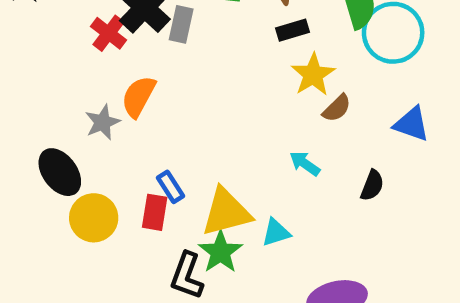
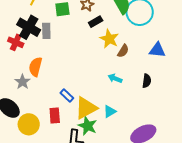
blue rectangle: (170, 187) -> (67, 95), moved

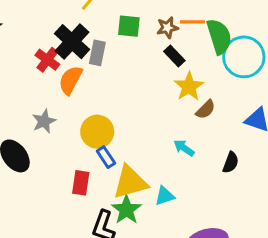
black rectangle: (96, 22) -> (174, 56), turned 64
orange semicircle: (35, 67) -> (70, 80), moved
yellow circle: (29, 124) -> (97, 132), moved

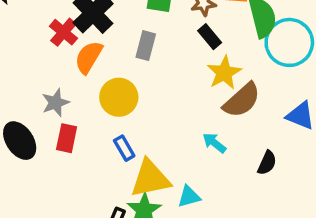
gray rectangle: (97, 53) -> (146, 46), moved
brown semicircle: (206, 109) -> (242, 100), size x1.6
yellow circle: (97, 132) -> (119, 97), moved
red rectangle: (81, 183) -> (67, 138), moved

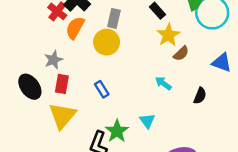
yellow circle: (119, 97) -> (107, 42), moved
brown semicircle: (242, 100) -> (181, 53), size x0.6
yellow triangle: (150, 179) -> (62, 116), moved, turned -36
cyan triangle: (189, 197) -> (147, 121), turned -49

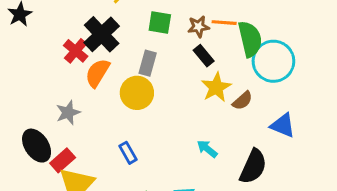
brown semicircle: (181, 53) -> (243, 101), moved
red rectangle: (62, 84) -> (63, 160), moved, turned 36
black semicircle: (200, 96) -> (253, 167), size x1.6

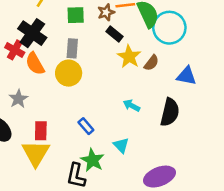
orange semicircle: (97, 73) -> (35, 64), turned -50
blue rectangle: (128, 153) -> (86, 126), moved
red rectangle: (63, 160) -> (41, 131), moved, turned -36

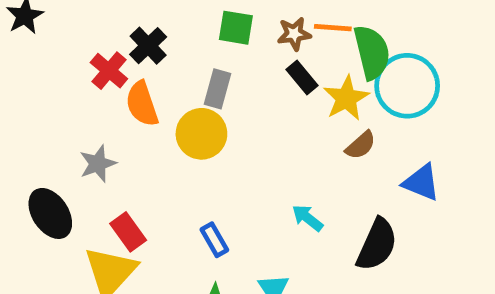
black cross: (32, 33) -> (148, 46), size x0.7
yellow star: (129, 57) -> (346, 98), moved
red rectangle: (41, 131) -> (128, 232), turned -48

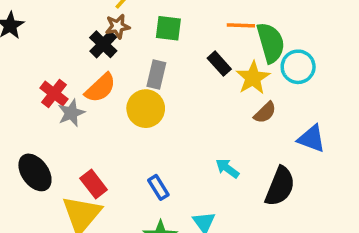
brown star: (294, 34) -> (118, 26), moved
red cross: (109, 71) -> (54, 94), moved
cyan circle: (407, 86) -> (298, 67), size x0.7
orange semicircle: (142, 104) -> (100, 88), turned -112
gray star: (98, 164) -> (71, 113), moved

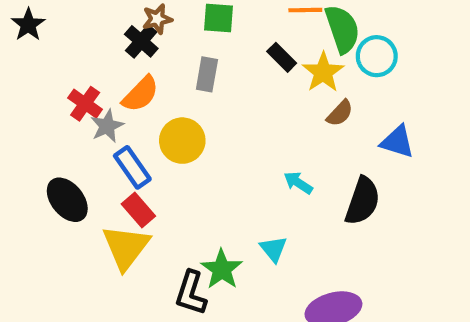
yellow circle: (146, 109) -> (182, 141), moved
blue rectangle: (158, 187) -> (132, 167), moved, size x1.4

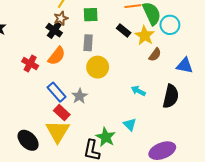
gray star: (107, 126) -> (80, 96), moved
yellow circle: (182, 141) -> (98, 67), moved
black ellipse: (67, 200) -> (28, 140), moved

